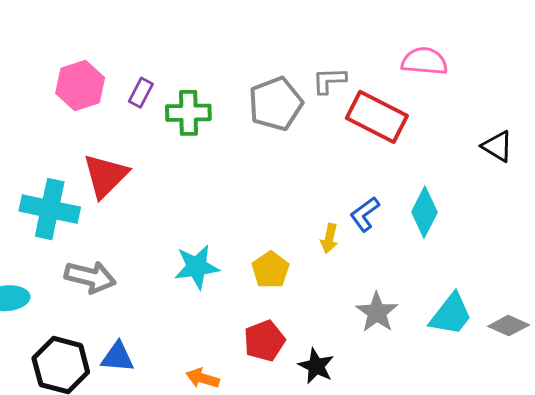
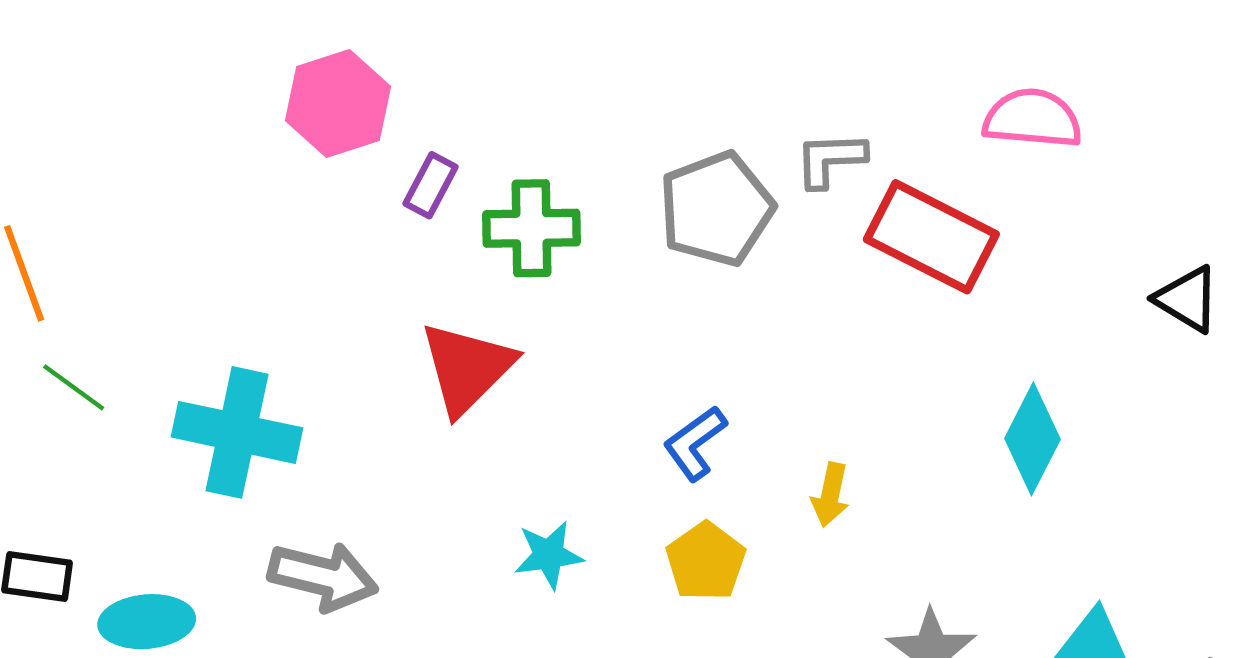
pink hexagon: (80, 85) -> (338, 103), moved
red triangle: (105, 176) -> (467, 368), moved
blue L-shape: (365, 214) -> (695, 443), moved
cyan star: (197, 267) -> (549, 555), size x0.7

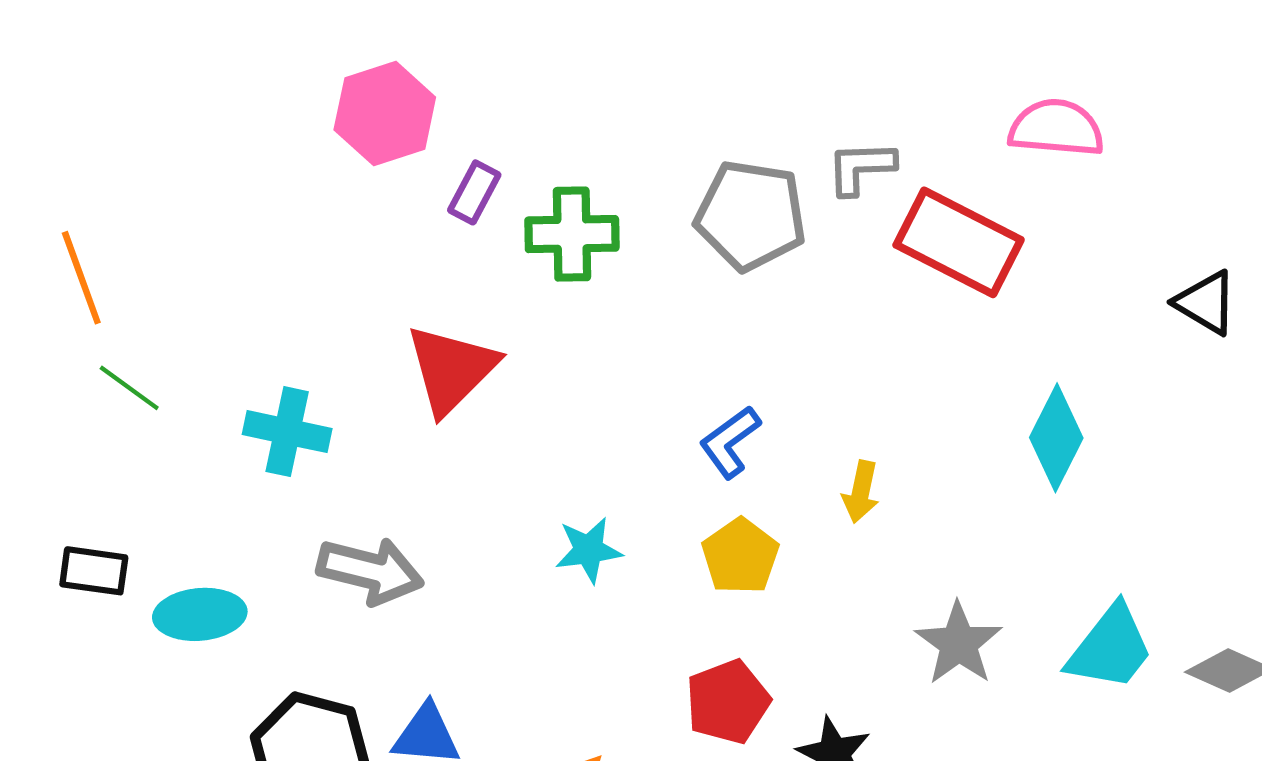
gray pentagon: (716, 209) -> (751, 215), turned 30
red triangle: (467, 368) -> (451, 369), moved
cyan cross: (237, 432) -> (287, 432), size x0.7

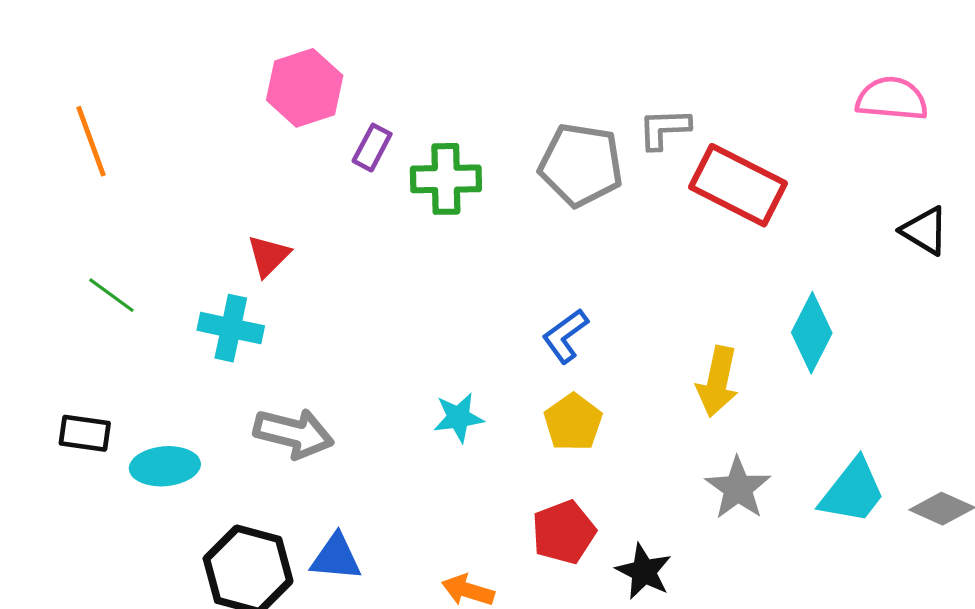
pink semicircle: (1056, 128) -> (892, 99), moved
orange line: (81, 278) -> (91, 141), moved
red triangle: (451, 369) -> (268, 256), moved, size x0.6
yellow arrow: (861, 492) -> (718, 381), moved, size x1.5

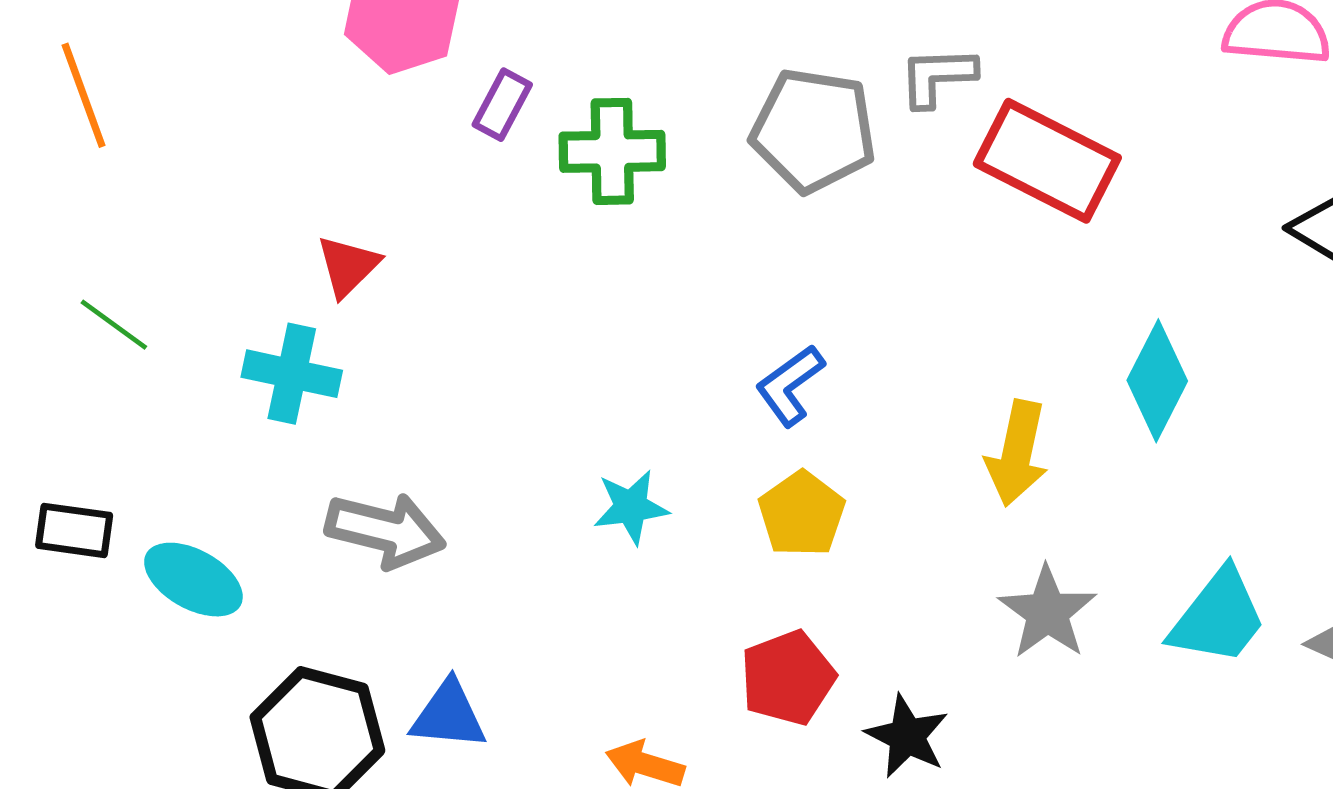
cyan ellipse: (165, 466) -> (193, 580), turned 34

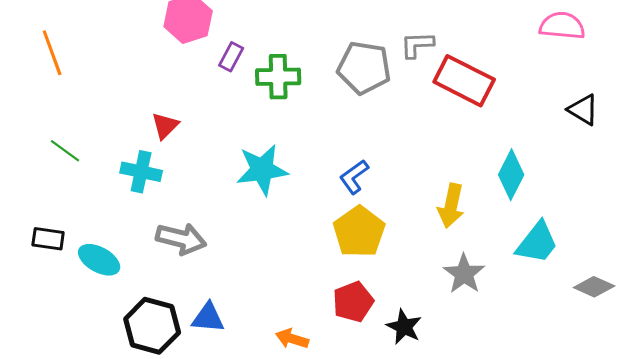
cyan star: (631, 507) -> (262, 170), moved, size x1.6
yellow pentagon: (802, 514) -> (359, 232), size x1.4
cyan trapezoid: (1218, 617) -> (537, 243), moved

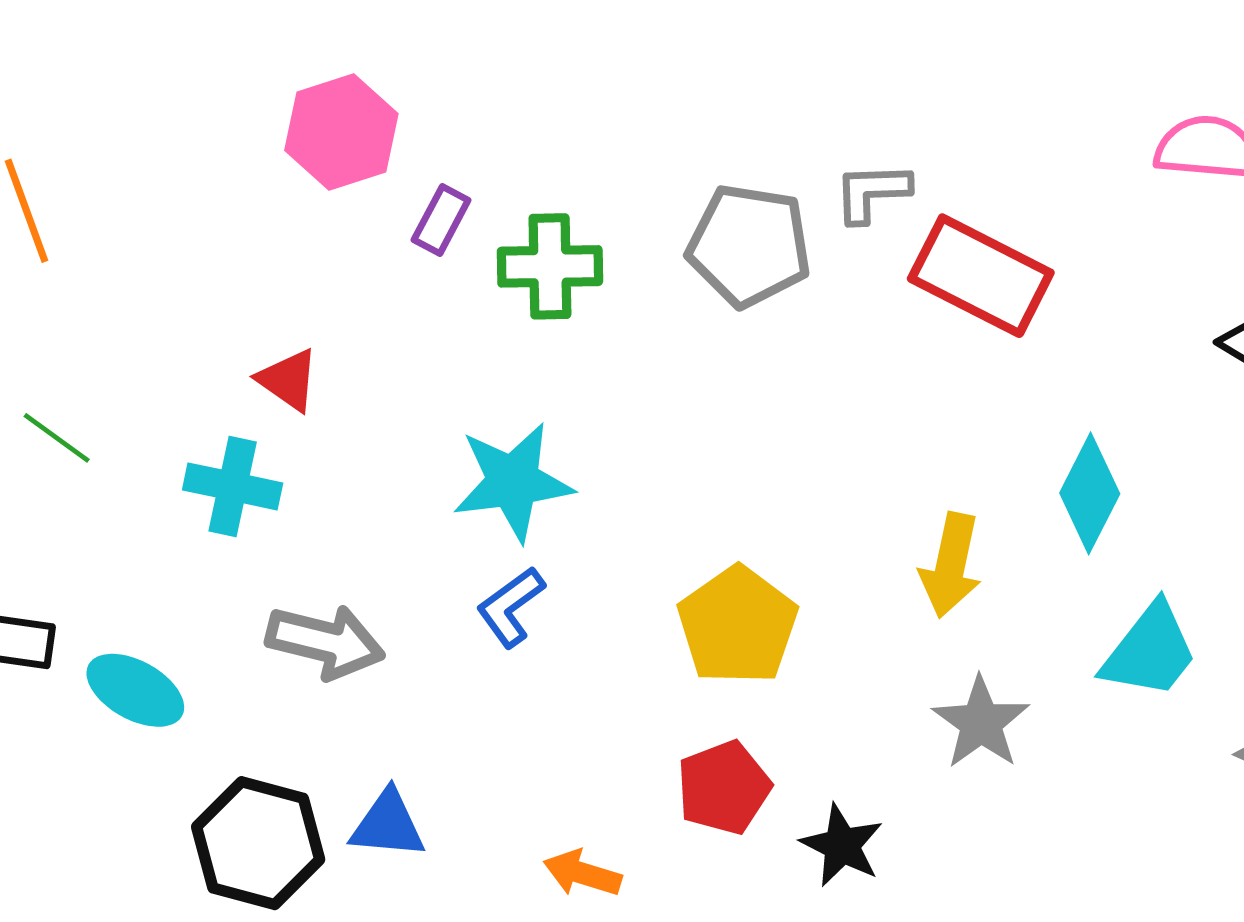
red triangle: (165, 126) -> (288, 380), turned -40
blue L-shape: (354, 177) -> (511, 607), moved

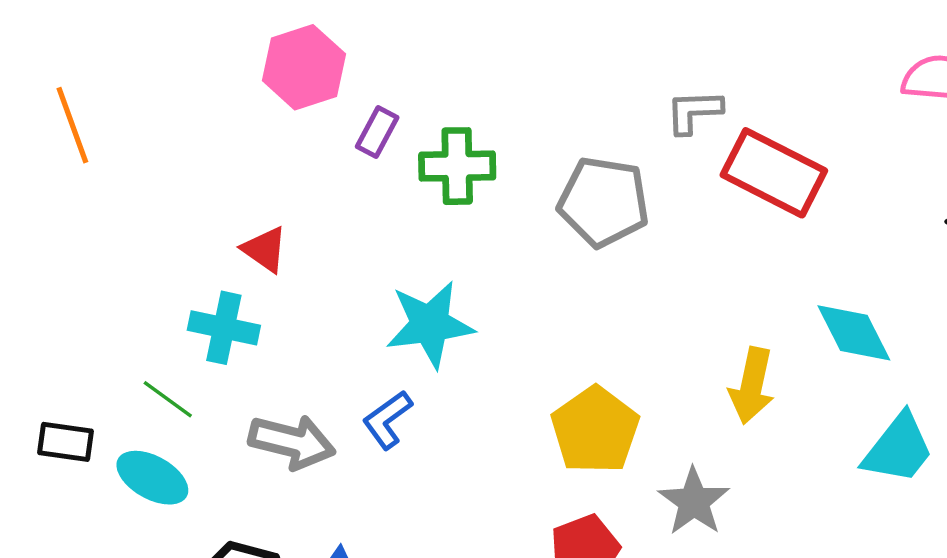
gray pentagon: (749, 246) -> (604, 202), moved
green line: (57, 438) -> (168, 399), moved
cyan diamond: (1090, 493) -> (854, 333), turned -54
blue L-shape: (511, 607) -> (387, 420), moved
gray star: (981, 723) -> (694, 501), moved

